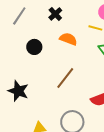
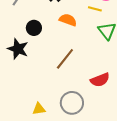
black star: (18, 91) -> (18, 49), moved

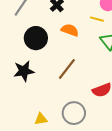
black circle: (34, 28) -> (36, 38), size x1.5
black star: (18, 49) -> (24, 71), moved, turned -30

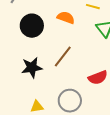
black star: (24, 71) -> (32, 68), moved

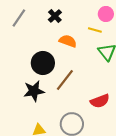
black circle: (32, 26) -> (43, 63), moved

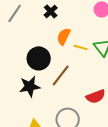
yellow line: (95, 30) -> (81, 47), moved
orange semicircle: (68, 41) -> (64, 36), turned -84

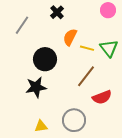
gray line: (15, 13) -> (22, 25), moved
brown line: (61, 75) -> (86, 76), moved

